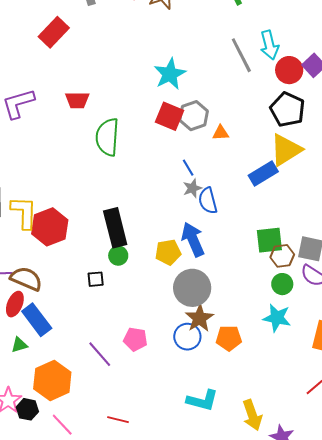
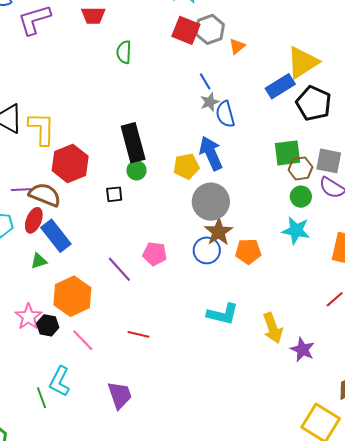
black pentagon: (287, 109) -> (314, 103), moved
orange triangle: (221, 133) -> (237, 46), turned -36
green semicircle: (107, 137) -> (124, 52), size x0.6
red hexagon: (50, 227) -> (70, 163), moved

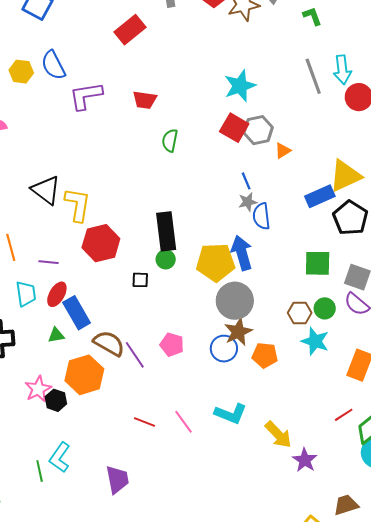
yellow pentagon: (186, 166) -> (216, 262), size x1.5
brown hexagon: (300, 168) -> (300, 313), moved
brown semicircle: (45, 195) -> (109, 343), moved
yellow arrow: (273, 328) -> (278, 435), turned -32
pink line: (83, 340) -> (183, 422), moved

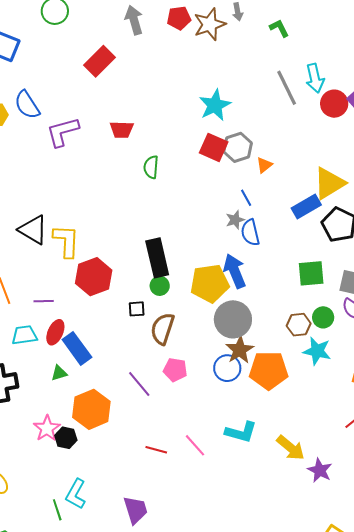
blue line: (246, 181) -> (246, 198), moved
cyan trapezoid: (26, 294) -> (25, 335), turned -84
brown semicircle: (109, 343) -> (162, 329), moved, turned -96
orange pentagon: (265, 355) -> (269, 370), size x1.5

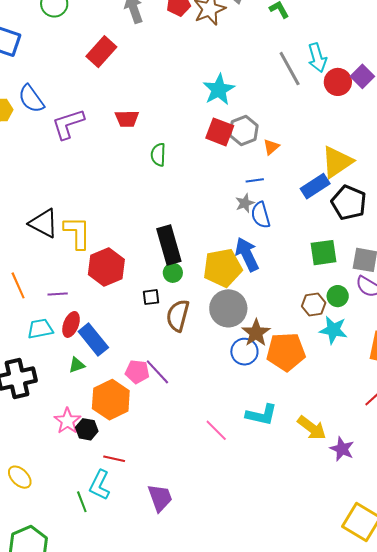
blue line: (246, 198) -> (255, 180), turned -66
gray circle: (233, 319) -> (228, 308), moved
pink pentagon: (175, 370) -> (137, 372), moved
red line: (156, 450) -> (114, 459), moved

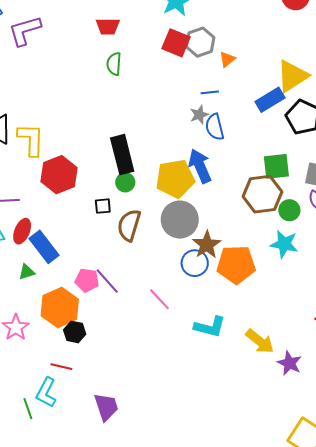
red trapezoid: (127, 119) -> (108, 26), moved
brown hexagon: (314, 304) -> (262, 194), moved, size x1.6
black hexagon: (87, 429) -> (75, 332), moved
pink line: (216, 430) -> (160, 299), moved

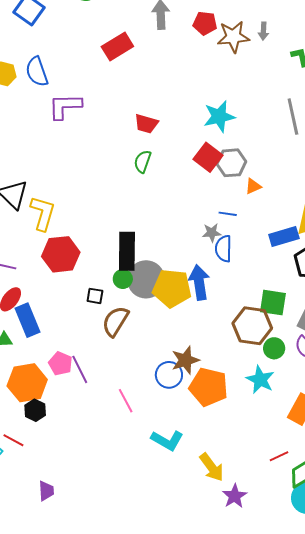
gray circle: (180, 220) -> (146, 279), moved
purple trapezoid: (106, 407) -> (46, 491), size x0.7

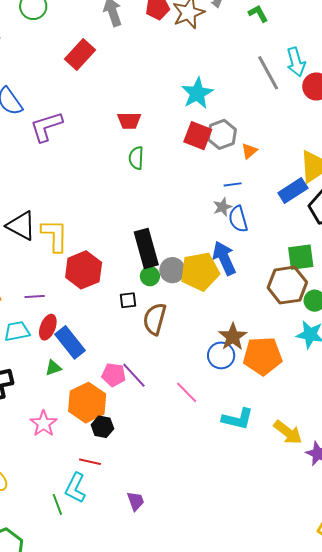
gray circle: (146, 279) -> (172, 270), size x0.7

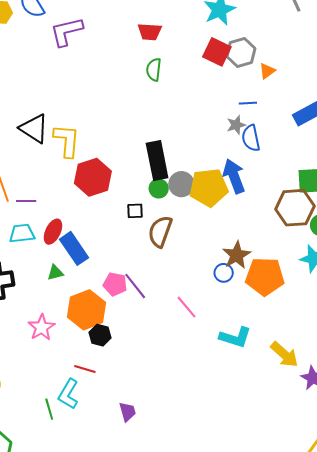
purple line: (35, 297) -> (26, 201), moved
blue circle: (221, 355) -> (224, 273), size x0.7

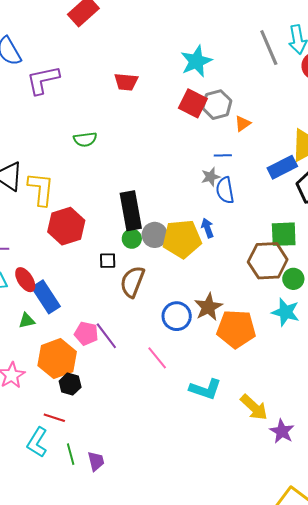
green semicircle: (154, 70) -> (85, 139), moved, turned -105
blue arrow: (234, 176) -> (207, 228), size x0.6
red ellipse: (53, 232) -> (25, 280), turned -60
blue circle: (224, 273) -> (177, 316), moved, size x1.5
green line: (49, 409) -> (71, 454), moved

